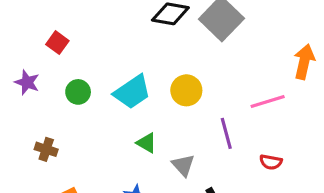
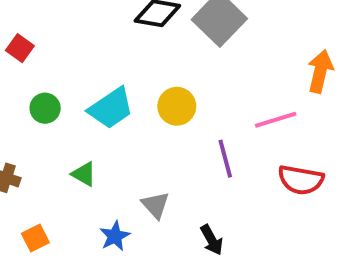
green triangle: (147, 143) -> (84, 174), moved
red semicircle: (271, 162) -> (301, 180), moved, size x1.6
gray triangle: (183, 165) -> (155, 205), moved

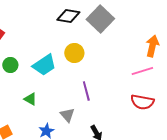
yellow circle: (177, 106) -> (74, 53), moved
pink line: (276, 120) -> (142, 71), moved
purple line: (225, 159) -> (86, 91), moved

